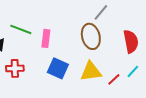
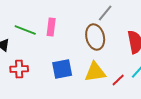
pink rectangle: (46, 38) -> (51, 27), moved
blue square: (58, 68) -> (62, 69), turned -35

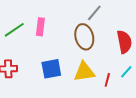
green line: (25, 30) -> (14, 30), turned -55
red line: (118, 80) -> (107, 80), turned -32

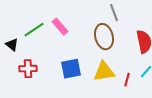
gray line: (94, 13) -> (114, 13), turned -60
pink rectangle: (40, 27) -> (60, 27), turned -48

